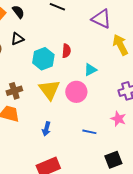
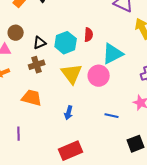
black triangle: (17, 39) -> (40, 43), moved
cyan triangle: (90, 70) -> (113, 54), size x1.6
brown cross: (14, 91) -> (37, 65), moved

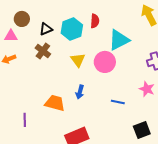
brown cross: (37, 65) -> (43, 51), turned -35
yellow triangle: (72, 74) -> (78, 60), size x0.7
orange trapezoid: (32, 98) -> (55, 103), moved
blue arrow: (69, 113) -> (80, 92), moved

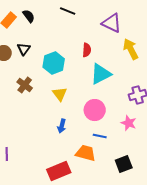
red semicircle: (95, 21) -> (87, 50), moved
black triangle: (46, 29) -> (24, 49), moved, turned -32
pink circle: (105, 62) -> (95, 110), moved
orange trapezoid: (55, 103) -> (86, 153), moved

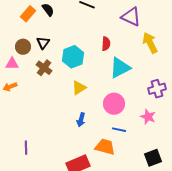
brown cross: (25, 85) -> (44, 68), moved
yellow triangle: (60, 94) -> (79, 88), turned 35
black square: (124, 164) -> (153, 158), moved

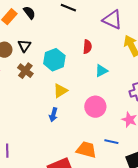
cyan triangle: (120, 68) -> (101, 71), size x0.6
blue arrow: (81, 120) -> (53, 115), moved
blue line: (119, 130) -> (111, 142), moved

